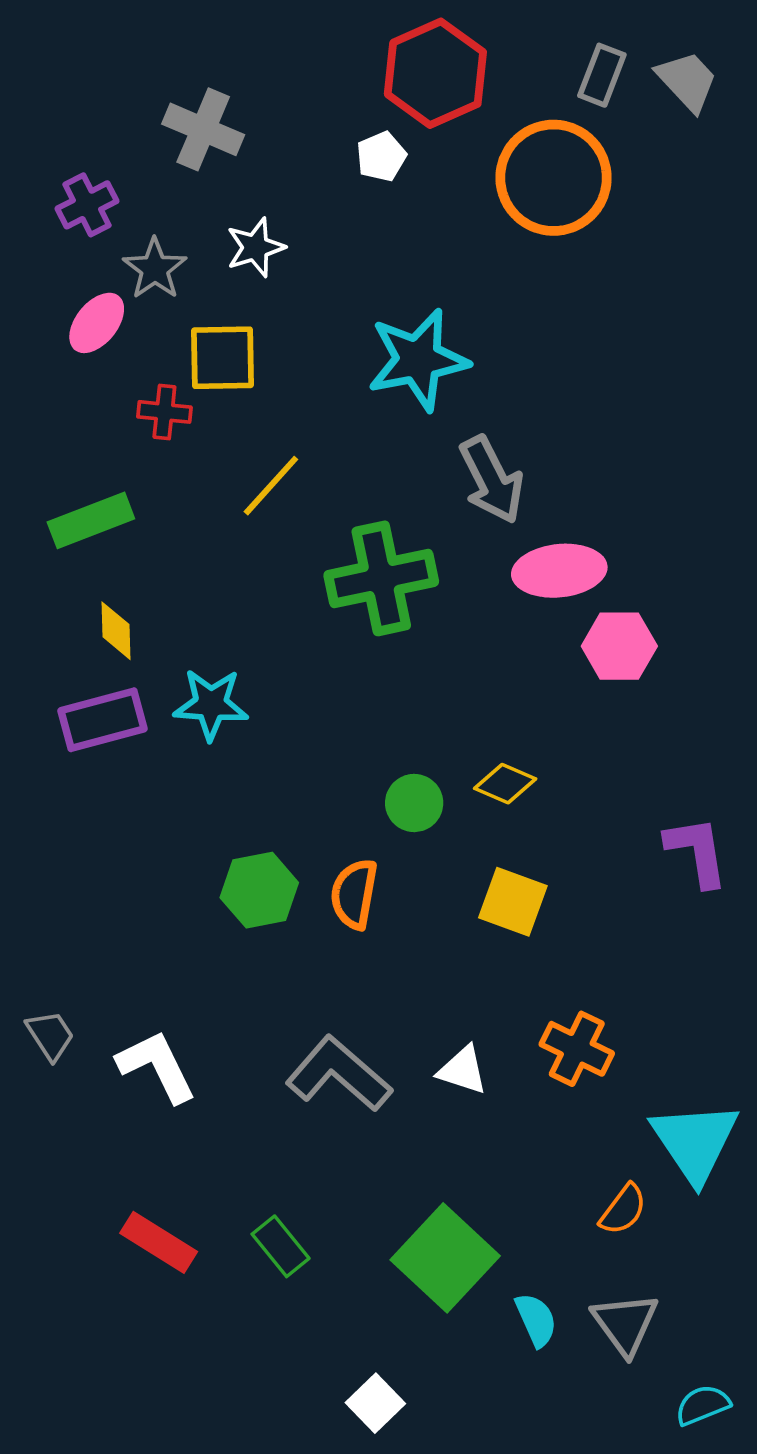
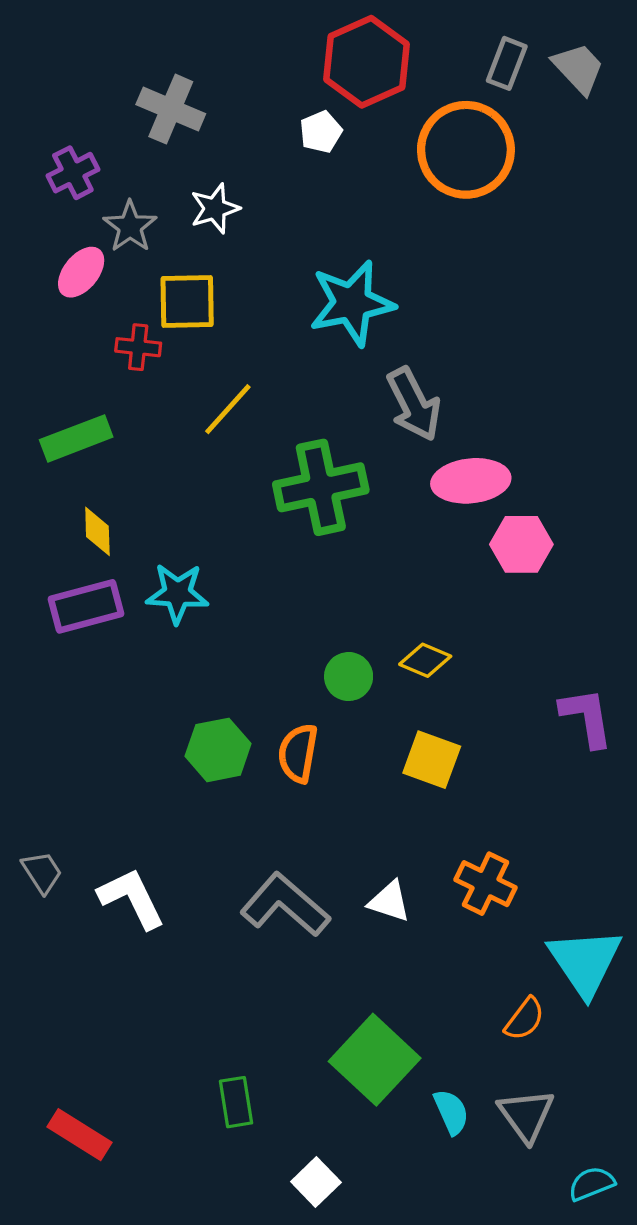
red rectangle: (159, 1242) -> (79, 1135), moved
green rectangle: (281, 1246) -> (236, 1102), moved, turned 30

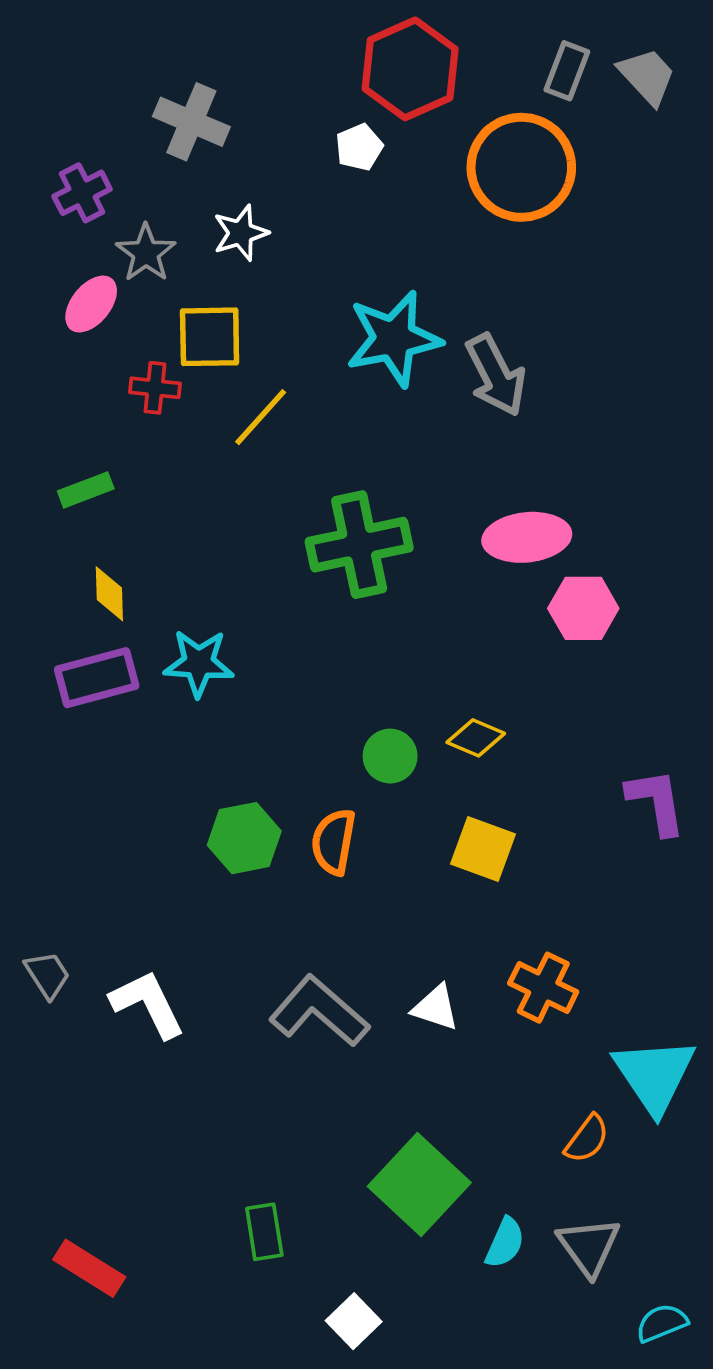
gray arrow: (414, 404) -> (496, 375), moved
yellow line: (228, 409) -> (261, 417), moved
green rectangle: (76, 438) -> (86, 490), size x0.7
cyan semicircle: (451, 1112) -> (505, 1243), turned 48

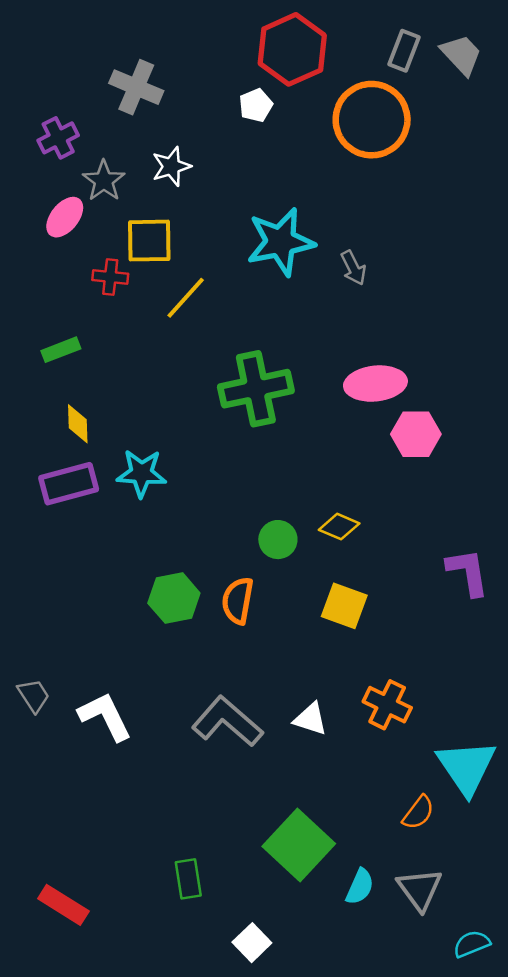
gray arrow: (496, 375) -> (353, 268), size x0.6

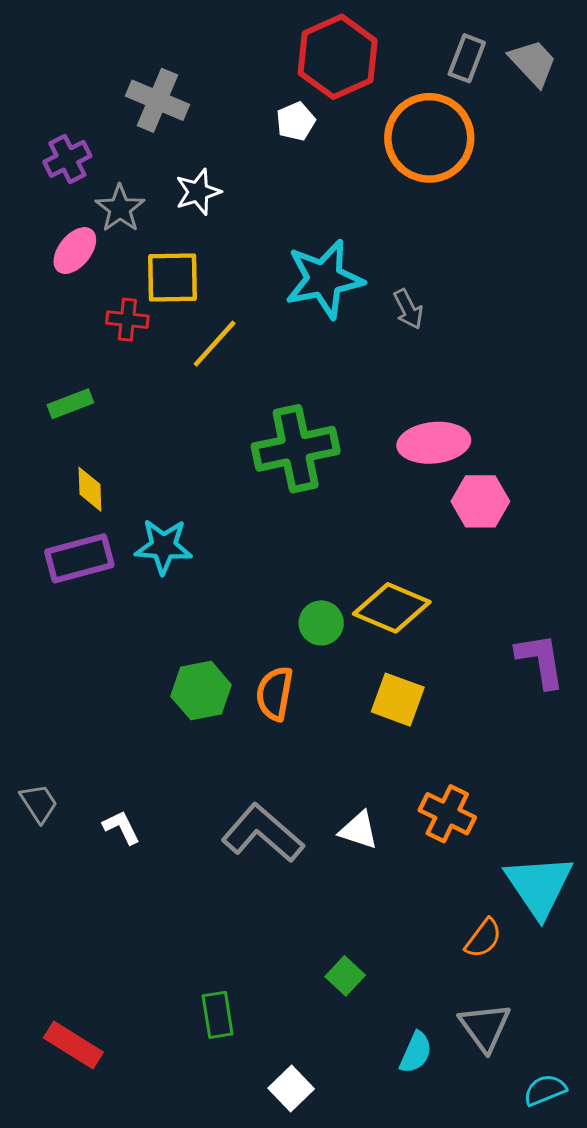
yellow diamond: (339, 527) -> (392, 608), size x1.6
white L-shape: (105, 716) -> (121, 827), size x0.6
green square: (299, 845) -> (345, 976), size x0.5
cyan semicircle: (360, 887) -> (416, 1052), moved

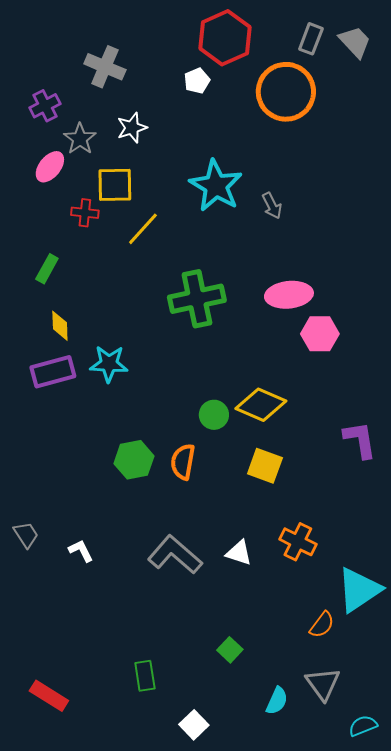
cyan star: (324, 279) -> (216, 186), turned -30
green rectangle: (70, 404) -> (47, 269), turned -40
cyan triangle: (539, 886) -> (359, 590), turned 30

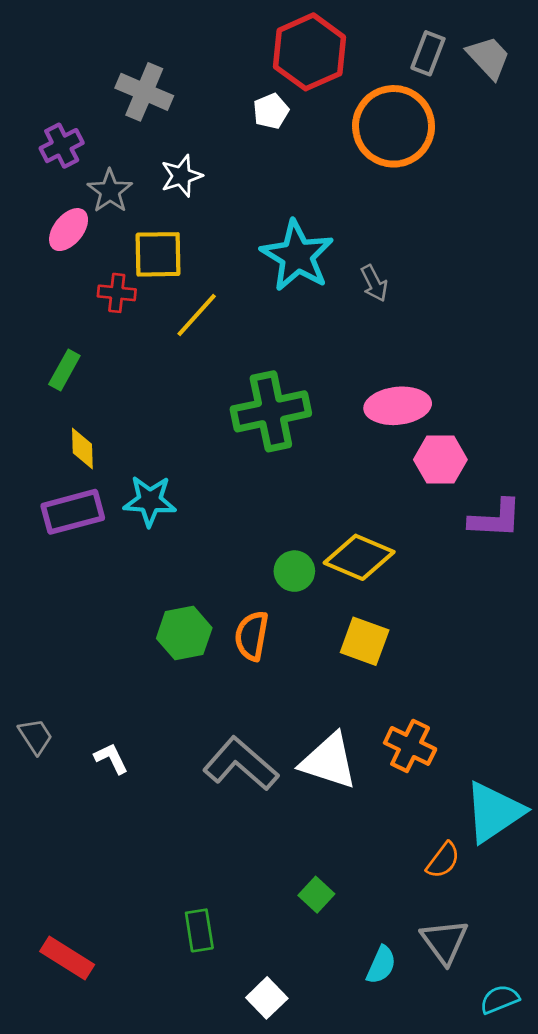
purple L-shape: (360, 440) -> (495, 519), moved, turned 102
white triangle: (239, 553) -> (329, 761), size x1.6

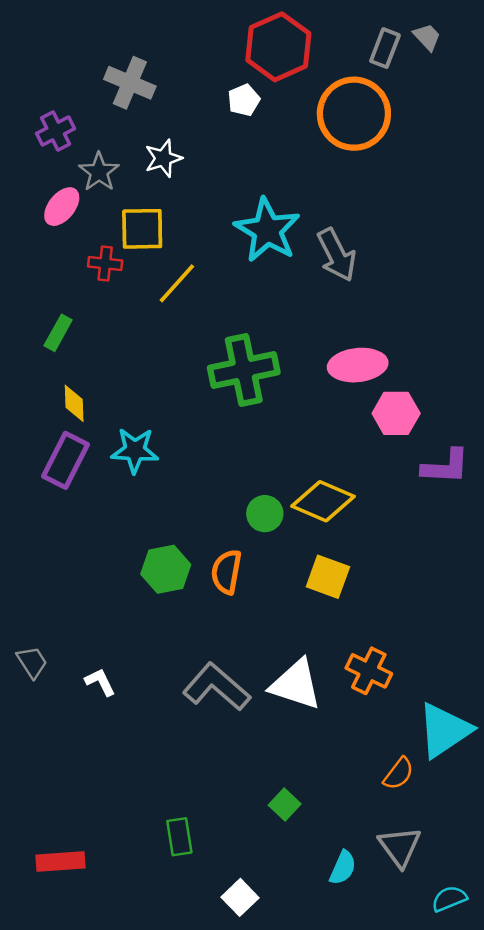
gray trapezoid: (489, 57) -> (427, 37), moved, size x0.7
gray arrow: (374, 283) -> (337, 255), size x1.6
purple rectangle: (73, 512) -> (65, 460), turned -48
red rectangle: (67, 958) -> (61, 862), turned -36

